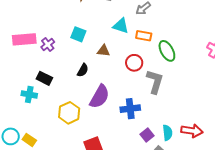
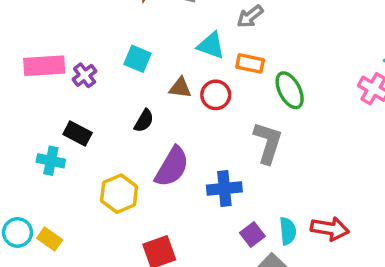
red circle: (134, 63) -> (216, 95), moved

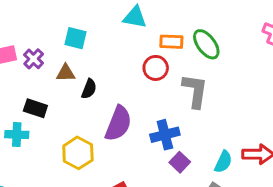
orange rectangle: (250, 63) -> (171, 42), moved
brown triangle: (180, 88) -> (66, 73), moved
red circle: (216, 95) -> (156, 68), moved
cyan semicircle: (288, 231) -> (223, 162), turned 40
purple square: (252, 234) -> (180, 162), moved

